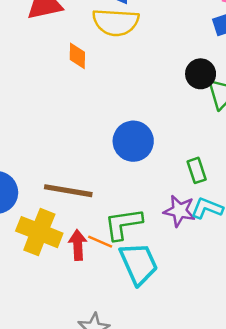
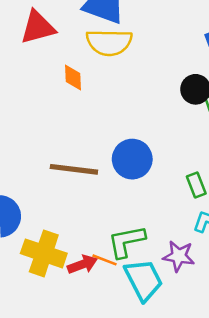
brown line: (68, 191) -> (74, 169), moved
purple star: (179, 211) -> (179, 256), moved
red arrow: (78, 245) -> (82, 264), turned 76

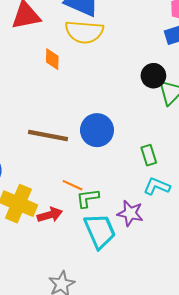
green L-shape: (126, 241) -> (88, 198), size x0.7
orange line: (104, 260) -> (73, 185), moved

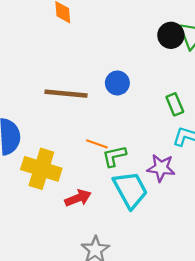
black circle: (153, 76) -> (171, 35), moved
blue circle: (97, 130) -> (117, 83), size x0.7
red arrow: (50, 215) -> (78, 198), moved

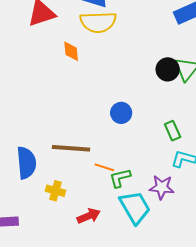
brown line: (66, 94) -> (71, 148), moved
yellow cross: (41, 169) -> (56, 191), size x0.6

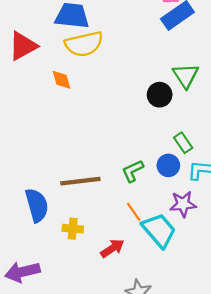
black circle: (168, 69) -> (160, 95), moved
blue circle: (121, 113) -> (168, 165), moved
orange line: (104, 167) -> (134, 212), moved, turned 48
green L-shape: (120, 178) -> (133, 171), moved

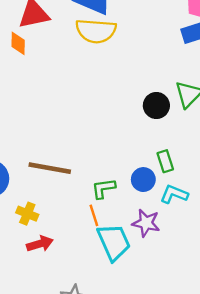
orange diamond: (62, 80) -> (18, 43), moved
green L-shape: (133, 171) -> (103, 188), moved
red arrow: (112, 248) -> (40, 244), moved

